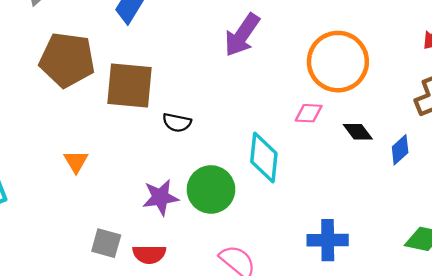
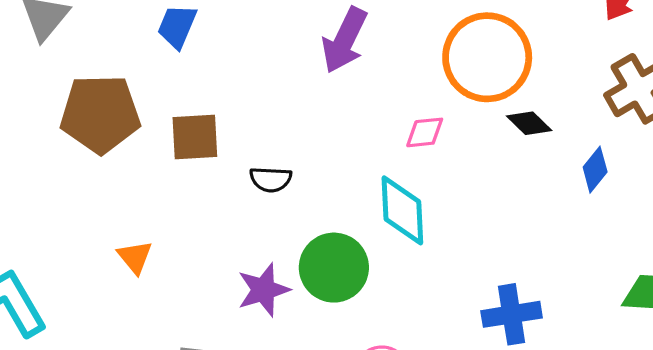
brown square: (129, 86) -> (195, 137), size x0.7
pink diamond: (309, 113) -> (425, 132), moved
black diamond: (358, 132) -> (529, 123), moved

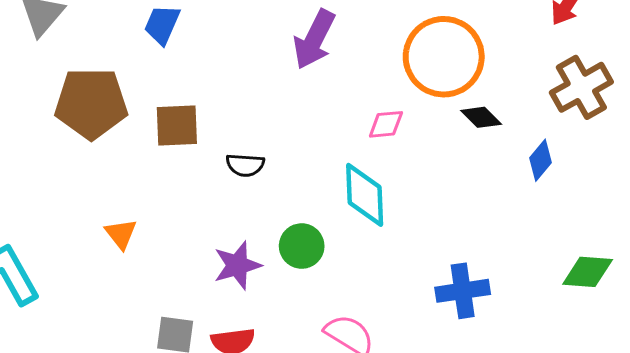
green circle: (334, 268) -> (302, 246), size x0.7

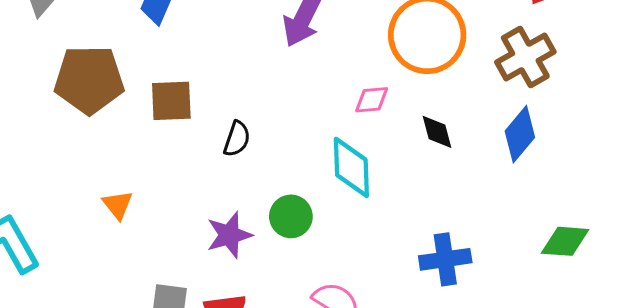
brown cross: (581, 87) -> (525, 57), moved
black diamond: (481, 117) -> (437, 132), moved, turned 30
blue diamond: (540, 160) -> (520, 134), size x1.4
black semicircle: (245, 165) -> (237, 139), turned -75

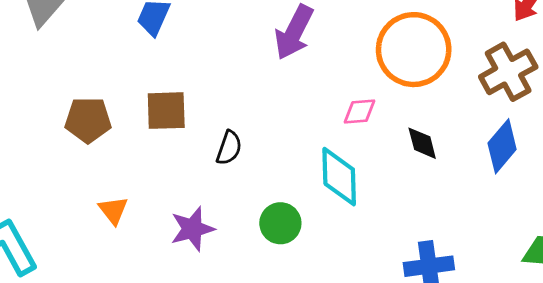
brown pentagon: (89, 80) -> (88, 120), moved, size x0.7
purple star: (229, 235) -> (192, 229), moved

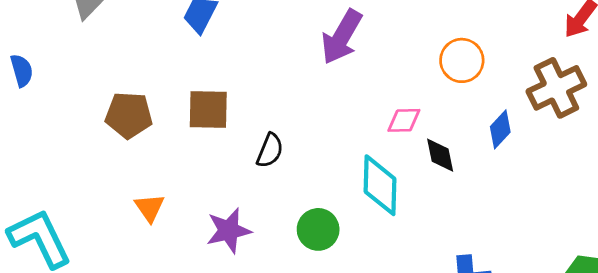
orange circle: (414, 50) -> (462, 60), size x0.6
black diamond: (422, 143) -> (440, 155), moved
blue diamond: (502, 146) -> (500, 129), moved, size x0.7

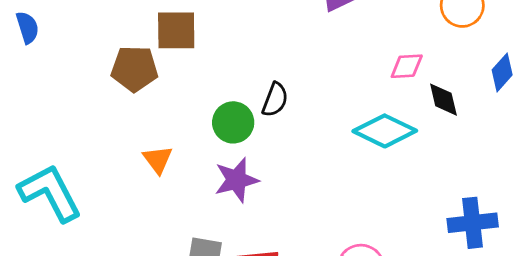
brown square: (208, 110) -> (176, 30), moved
cyan diamond: (380, 185) -> (385, 131), turned -64
green circle: (318, 229) -> (233, 122), moved

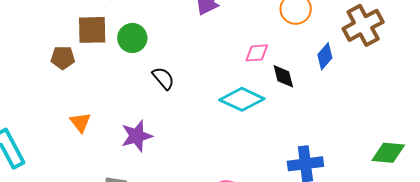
brown pentagon: (134, 69) -> (63, 58), size x0.7
black semicircle: (275, 100) -> (163, 78), turned -60
green circle: (233, 122) -> (132, 38), moved

